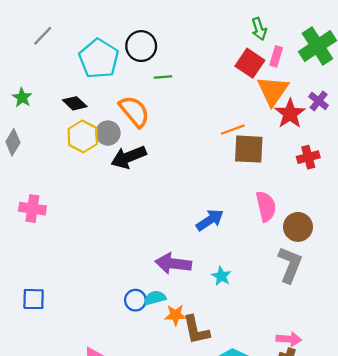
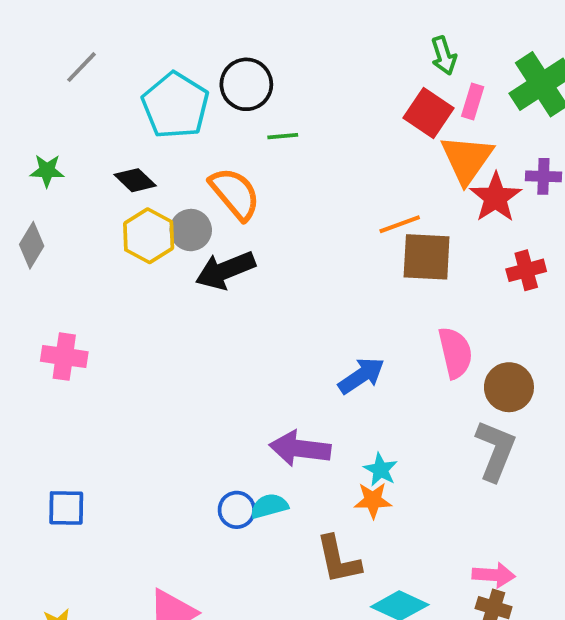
green star: (22, 98) -> (47, 171), turned -30
purple cross: (319, 101) -> (543, 176), turned -36
orange star: (175, 315) -> (373, 500), moved

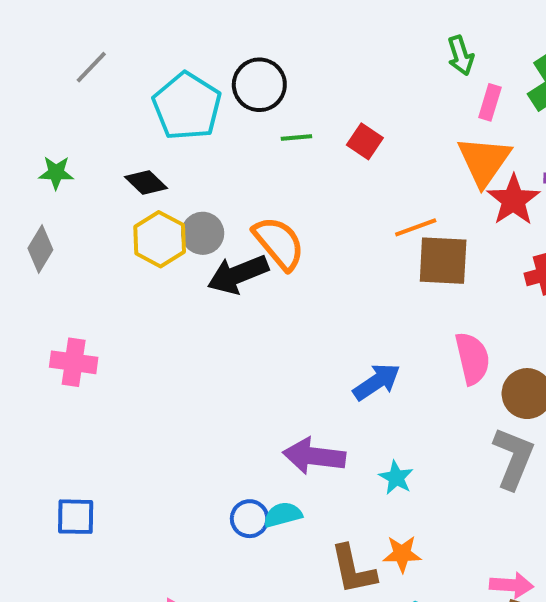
red square: (428, 113) -> (365, 141), moved, size x0.7
orange semicircle: (235, 194) -> (279, 243), moved
orange star: (373, 500) -> (402, 554), moved

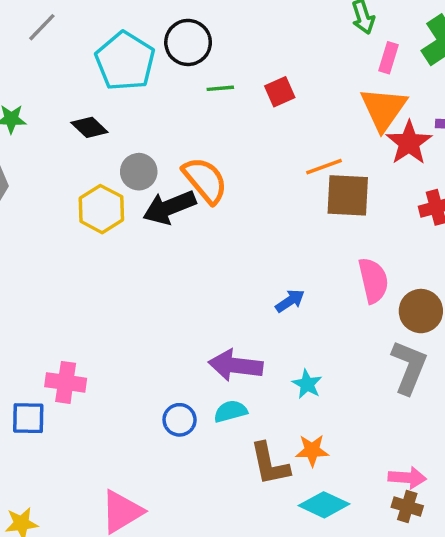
red square: (365, 141) -> (280, 92), turned 32
yellow hexagon: (160, 239) -> (101, 209), moved
pink cross: (74, 362) -> (66, 382), moved
blue arrow: (377, 382) -> (290, 301), size x0.7
cyan semicircle: (283, 515) -> (231, 411), moved

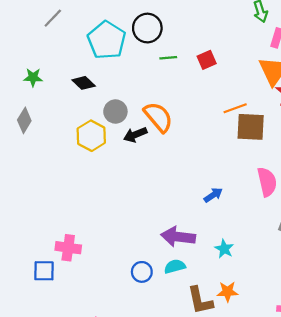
black arrow: (169, 207) -> (135, 135), size x0.7

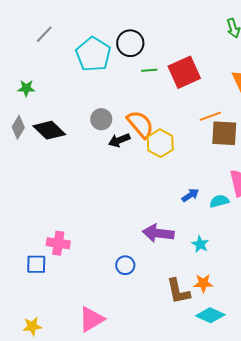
red square: (207, 60) -> (184, 72), size x1.8
black diamond: (84, 83) -> (49, 130), moved, size x1.5
yellow hexagon: (91, 136) -> (160, 143), moved
cyan semicircle: (175, 266) -> (219, 201), moved

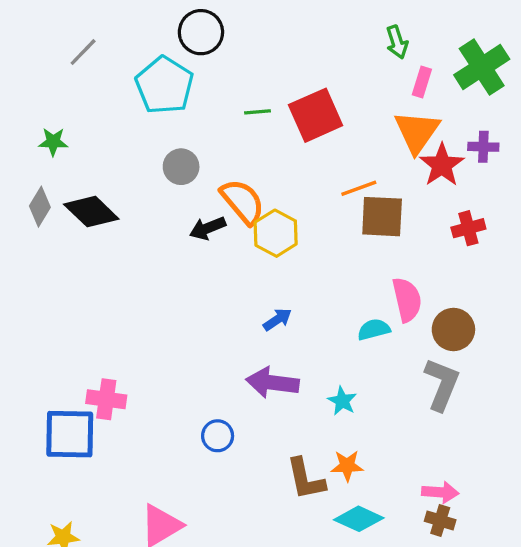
black circle: (130, 43) -> (201, 32), moved
gray circle: (101, 119) -> (181, 167), moved
blue arrow: (190, 195) -> (277, 320), moved
blue square: (36, 264) -> (70, 434), size x1.6

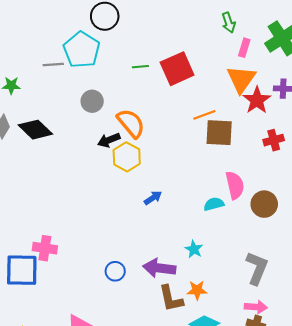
gray line: (83, 52) -> (53, 65), moved, turned 42
yellow hexagon: (276, 233) -> (127, 157), moved
purple arrow: (272, 383) -> (159, 268), moved
gray L-shape: (442, 384) -> (257, 268), moved

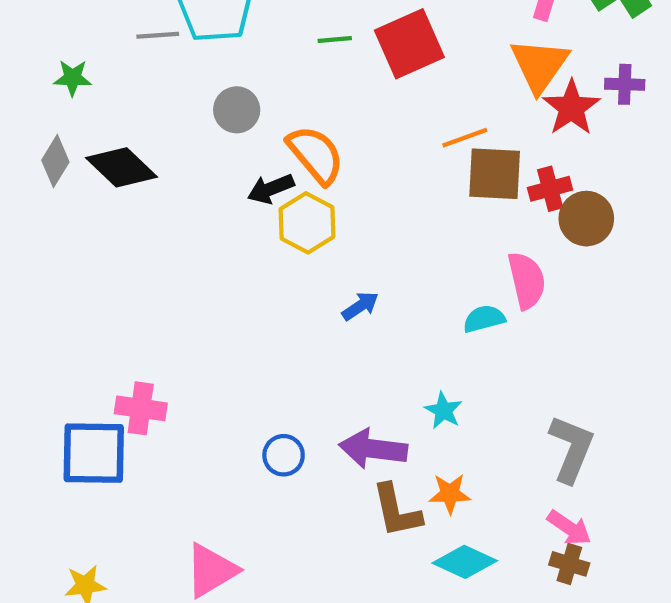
red cross: (274, 140) -> (550, 189), moved
brown circle: (264, 204) -> (586, 219), moved
pink arrow: (256, 307) -> (569, 528), turned 30

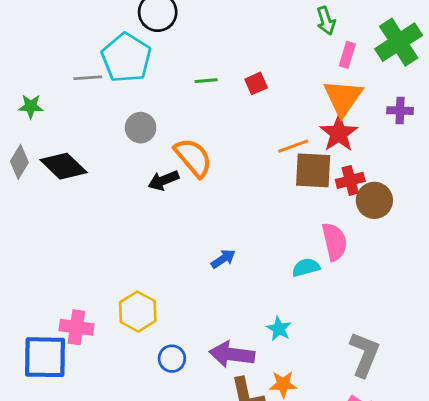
red square: (409, 44) -> (256, 83), size x0.5
red star: (571, 108) -> (339, 133), moved
yellow hexagon: (307, 223) -> (138, 312), moved

